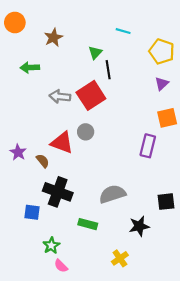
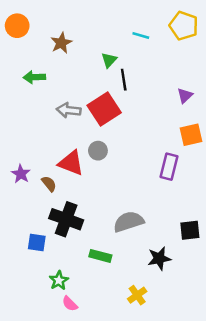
yellow pentagon: (162, 51) -> (184, 26), moved

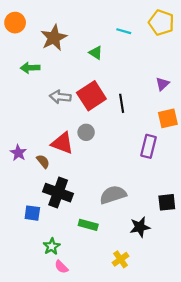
brown star: (61, 43) -> (54, 38), size x1.4
green triangle: (109, 60) -> (96, 53), turned -40
black line: (124, 80) -> (122, 103), moved

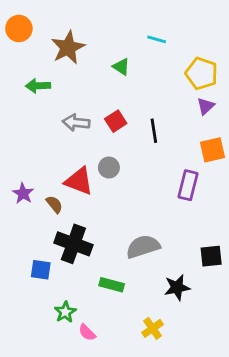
yellow pentagon: (161, 23) -> (202, 73), moved
red square: (91, 96) -> (116, 121), size x0.6
pink semicircle: (61, 267) -> (87, 332), moved

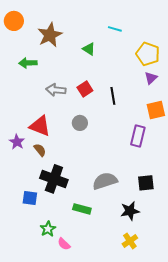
red triangle: (79, 181) -> (40, 126), moved
black square: (211, 256) -> (146, 183), moved
yellow cross: (153, 328) -> (130, 241), moved

